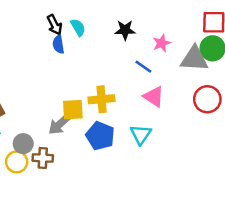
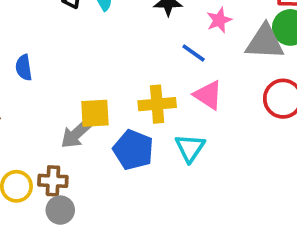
blue semicircle: (58, 44) -> (24, 68), moved
yellow cross: (102, 99) -> (157, 104), moved
gray circle: (23, 144) -> (60, 210), moved

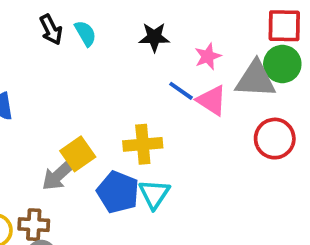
pink triangle: (208, 95) -> (212, 100), moved
yellow square: (95, 113) -> (78, 154), turned -32
cyan triangle: (190, 148) -> (154, 194), moved

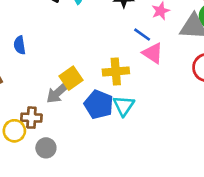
pink triangle: (212, 100) -> (153, 53), moved
brown cross: (34, 225) -> (31, 118), moved

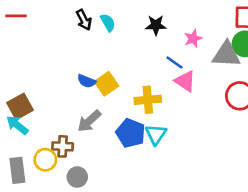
blue semicircle: (20, 45) -> (87, 81), moved, turned -60
yellow square: (71, 78) -> (107, 84), moved

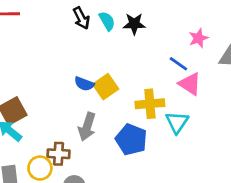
black star: (156, 25) -> (134, 24), moved
gray arrow: (89, 121) -> (87, 127), turned -30
cyan triangle: (156, 134) -> (177, 122), moved

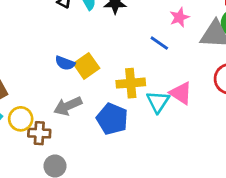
pink triangle: (190, 84) -> (181, 93), moved
gray arrow: (87, 127) -> (68, 106), turned 48
yellow circle: (40, 168) -> (21, 119), moved

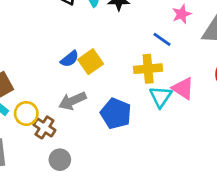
blue semicircle: (65, 63) -> (70, 59), turned -60
yellow cross: (131, 83) -> (148, 69), moved
brown cross: (39, 133) -> (44, 127), turned 30

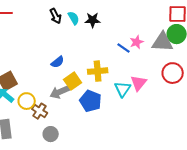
pink star: (182, 14) -> (137, 42), moved
yellow square: (91, 62) -> (73, 81), moved
yellow cross: (148, 69) -> (98, 71), moved
pink triangle: (183, 88) -> (139, 83), turned 36

